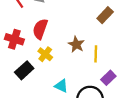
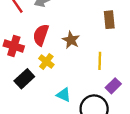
brown rectangle: (105, 15) -> (109, 20), turned -49
brown star: (76, 44) -> (71, 40), moved

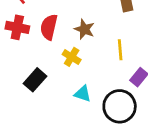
red cross: (14, 46) -> (17, 27), moved
yellow cross: (46, 61) -> (72, 57), moved

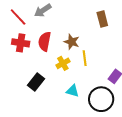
yellow line: (120, 50) -> (85, 58), moved
yellow cross: (72, 57) -> (63, 63), turned 32

